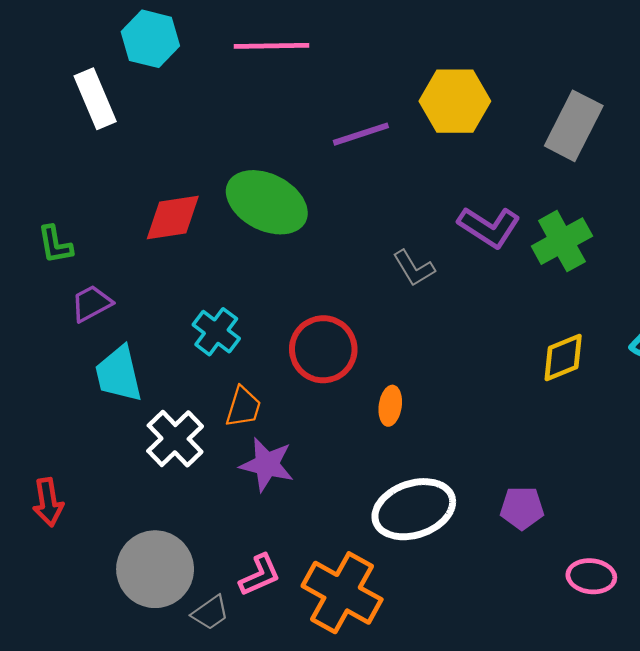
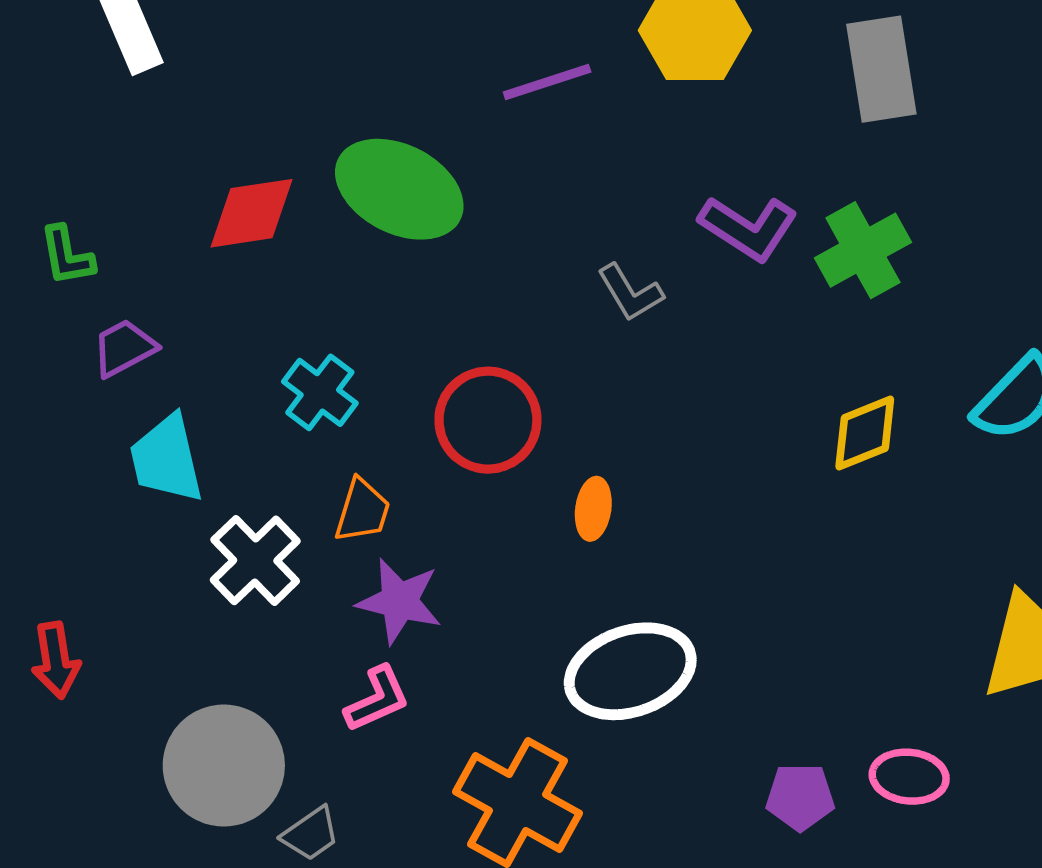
gray rectangle: (574, 126) -> (881, 69), turned -36
purple pentagon: (522, 508) -> (800, 797), moved
pink L-shape: (260, 575) -> (377, 699), moved

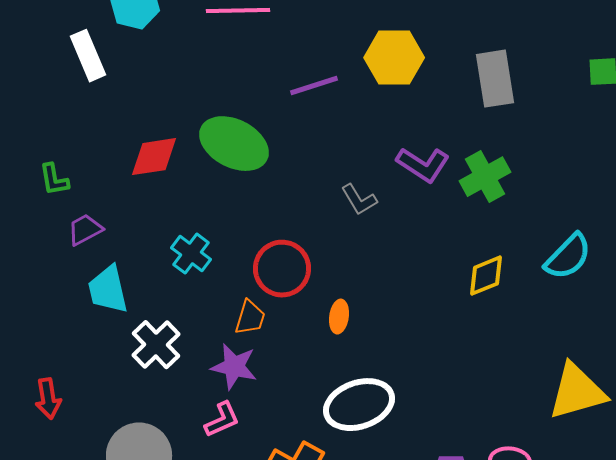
orange trapezoid: (362, 511) -> (250, 318), moved

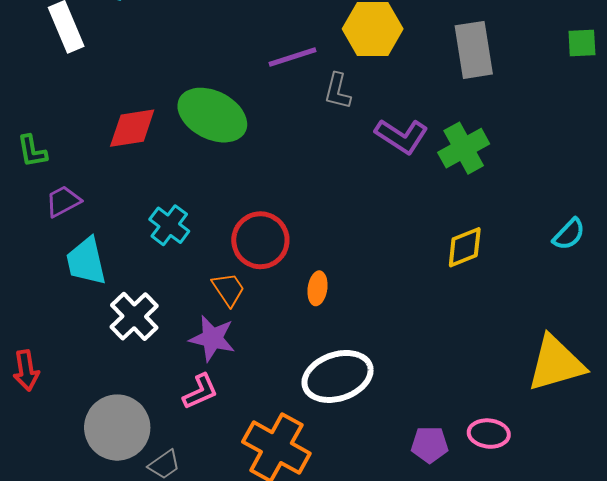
gray L-shape: (359, 200) -> (338, 91), moved, turned 45
cyan semicircle: (568, 257) -> (569, 234), moved, size x0.7
orange trapezoid: (250, 318) -> (228, 289), turned -51

